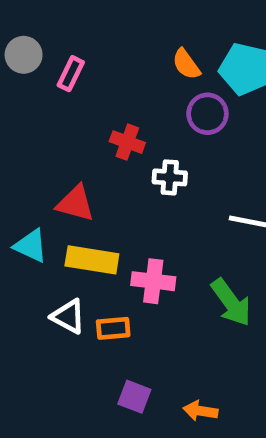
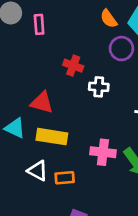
pink rectangle: (71, 74) -> (39, 24), turned -30
pink cross: (153, 281) -> (103, 152), moved

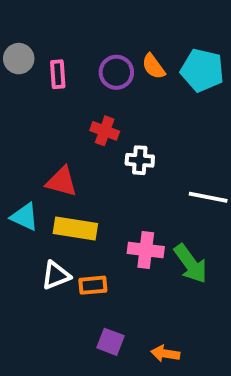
purple circle: (121, 49) -> (116, 72), moved
white triangle: (38, 171) -> (56, 275), turned -50

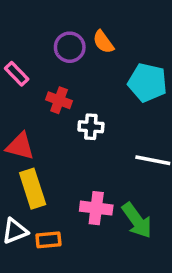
cyan pentagon: (202, 70) -> (147, 83), moved
pink rectangle: (58, 74) -> (17, 74), moved, turned -40
yellow rectangle: (75, 229) -> (33, 189), turned 63

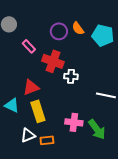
cyan pentagon: (147, 83) -> (103, 35), moved
red cross: (59, 100) -> (53, 61), size x1.5
red triangle: (20, 146) -> (31, 87), turned -36

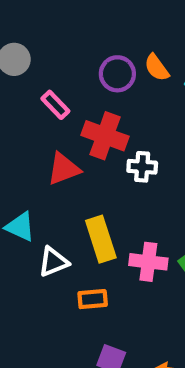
red triangle: (31, 87) -> (64, 169), moved
yellow rectangle: (38, 111) -> (101, 239), moved
white triangle: (28, 135) -> (53, 262), moved

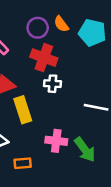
red cross: (105, 136) -> (44, 58), moved
yellow rectangle: (101, 239) -> (23, 110), moved

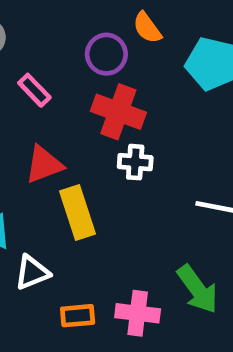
orange semicircle: (61, 24) -> (147, 28), moved
pink cross: (56, 141) -> (138, 313), moved

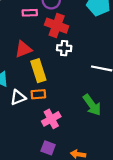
pink rectangle: (34, 90) -> (30, 13), moved, turned -48
pink cross: (138, 313) -> (51, 119), moved, turned -36
orange rectangle: (78, 316) -> (38, 94), moved

